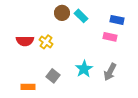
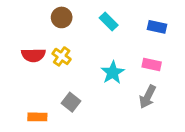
brown circle: (62, 13) -> (62, 17), moved
pink rectangle: (110, 37) -> (152, 65), moved
cyan star: (84, 69) -> (113, 73), moved

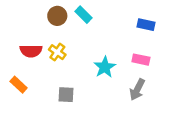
cyan rectangle: (109, 22) -> (84, 15), moved
gray square: (71, 102) -> (66, 95), turned -35
orange rectangle: (37, 117) -> (19, 85), moved, turned 42

